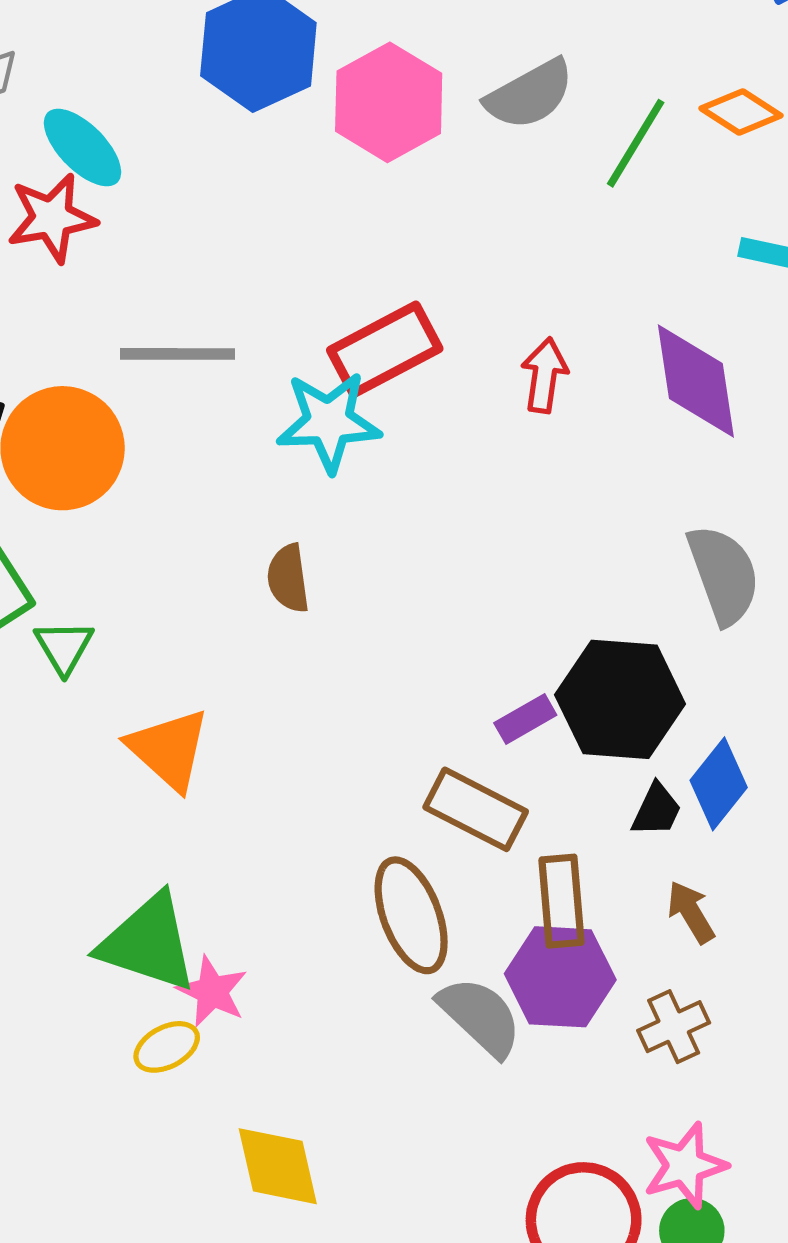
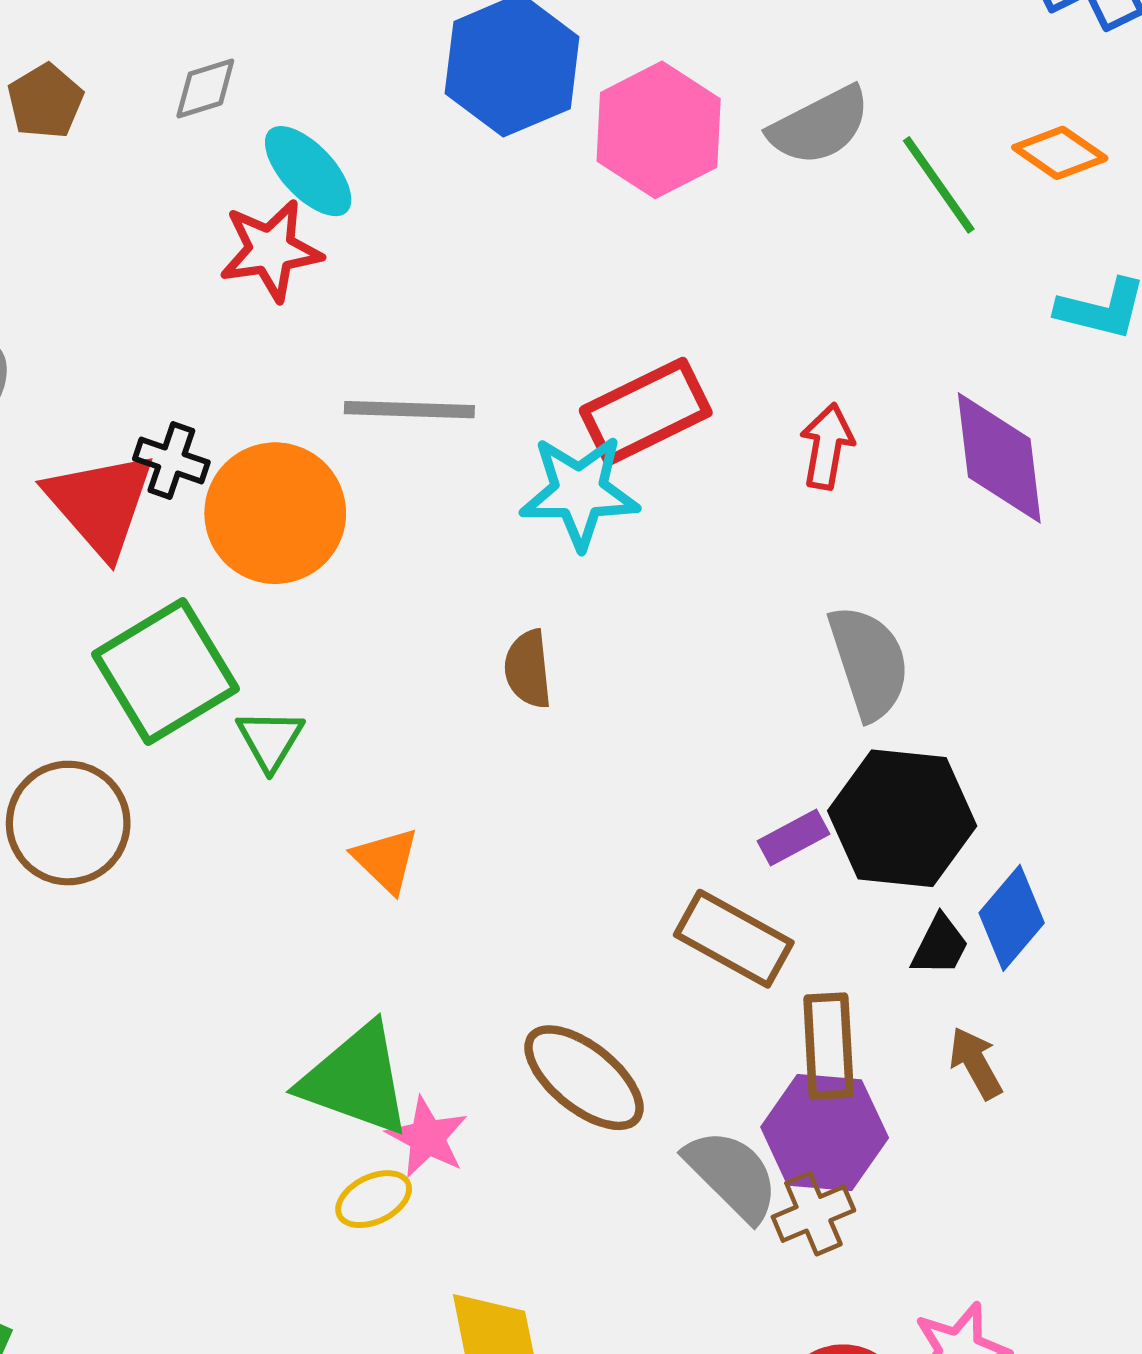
green line: (636, 143) -> (939, 185), turned -68
gray semicircle: (724, 575) -> (869, 662), moved
orange triangle: (169, 749) -> (386, 860), size x0.7
brown ellipse: (411, 915) -> (584, 1078), moved, turned -32
brown cross: (674, 1027) -> (813, 1214), moved

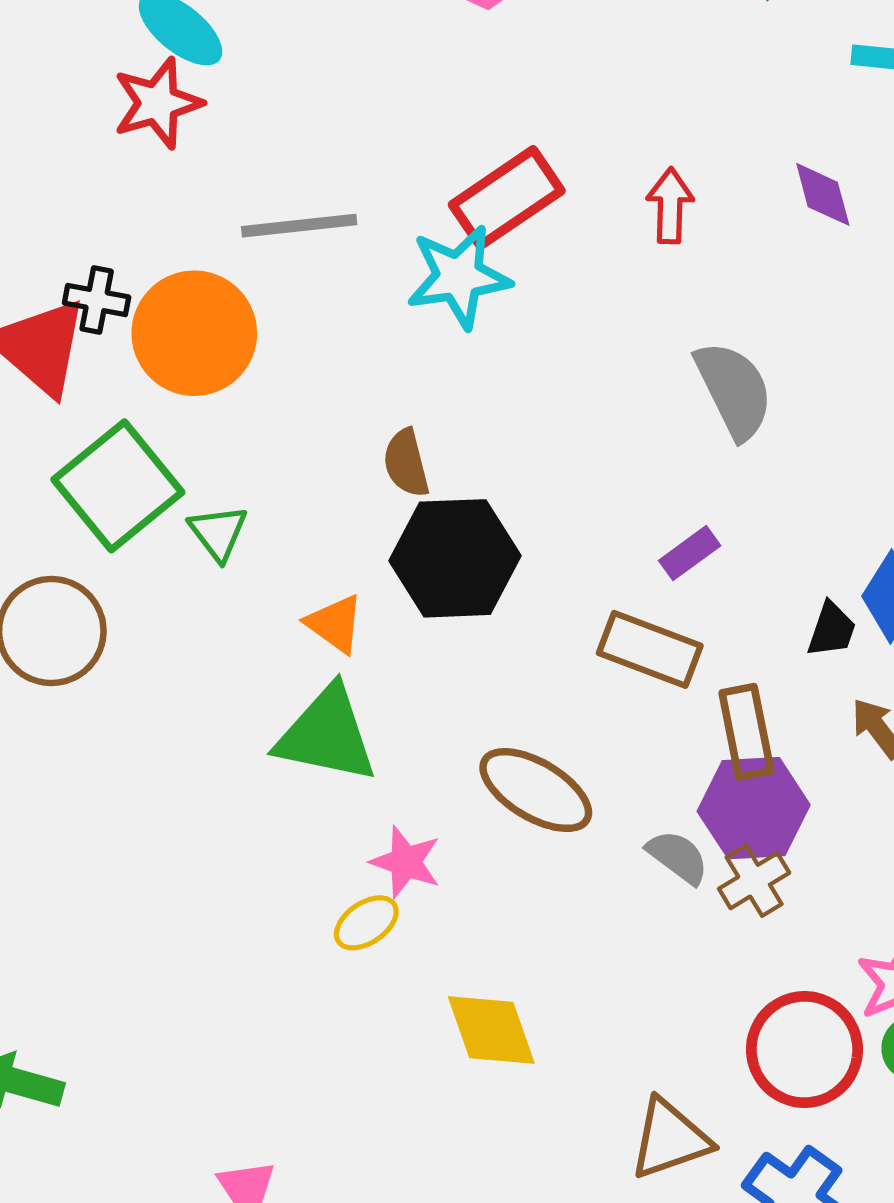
purple diamond: (999, 458) -> (823, 194), size x0.6
brown semicircle: (528, 669) -> (406, 463), moved
black hexagon: (902, 818) -> (455, 558), moved
green triangle: (356, 1080) -> (327, 735), moved
gray semicircle: (732, 1175) -> (678, 857), size x0.7

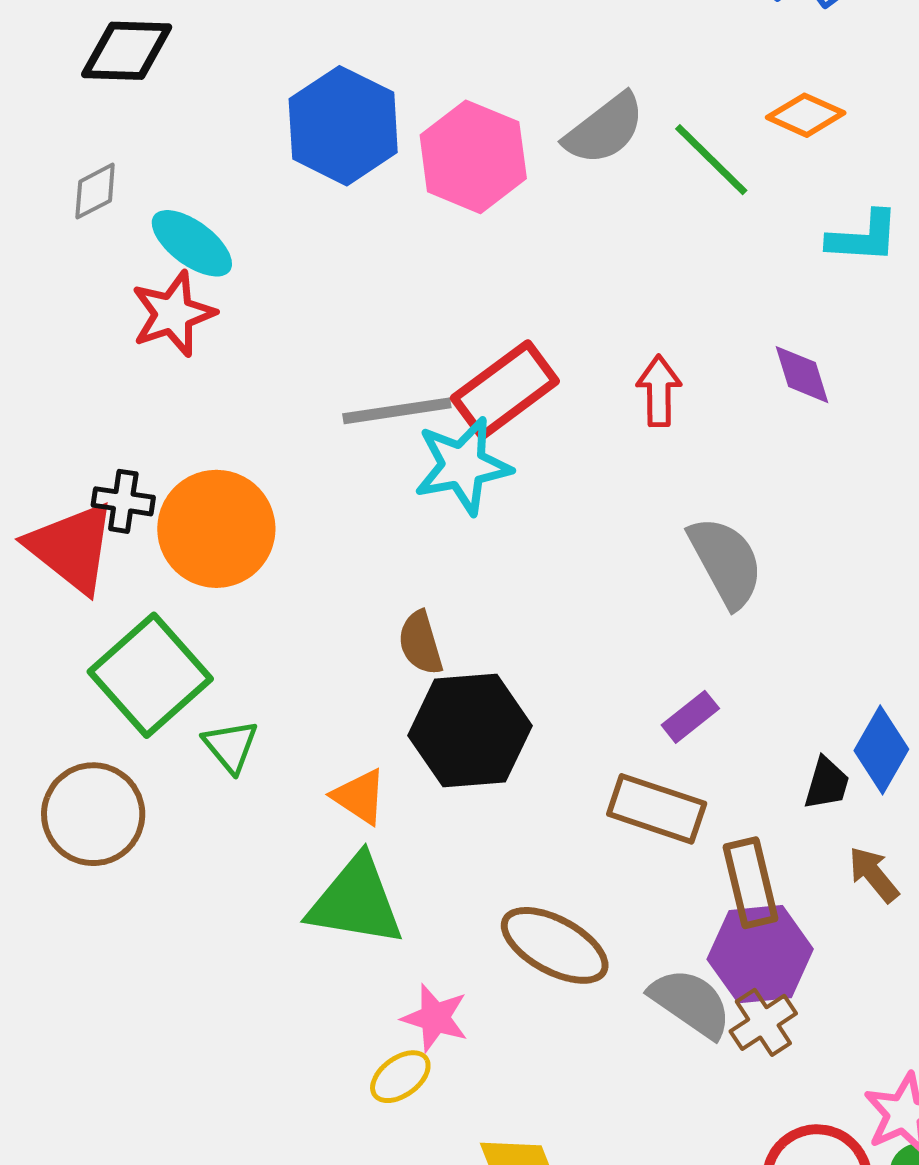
gray line: (299, 226) -> (397, 411), moved
green triangle: (218, 533) -> (231, 746), moved
gray semicircle: (678, 857) -> (691, 1003), size x1.4

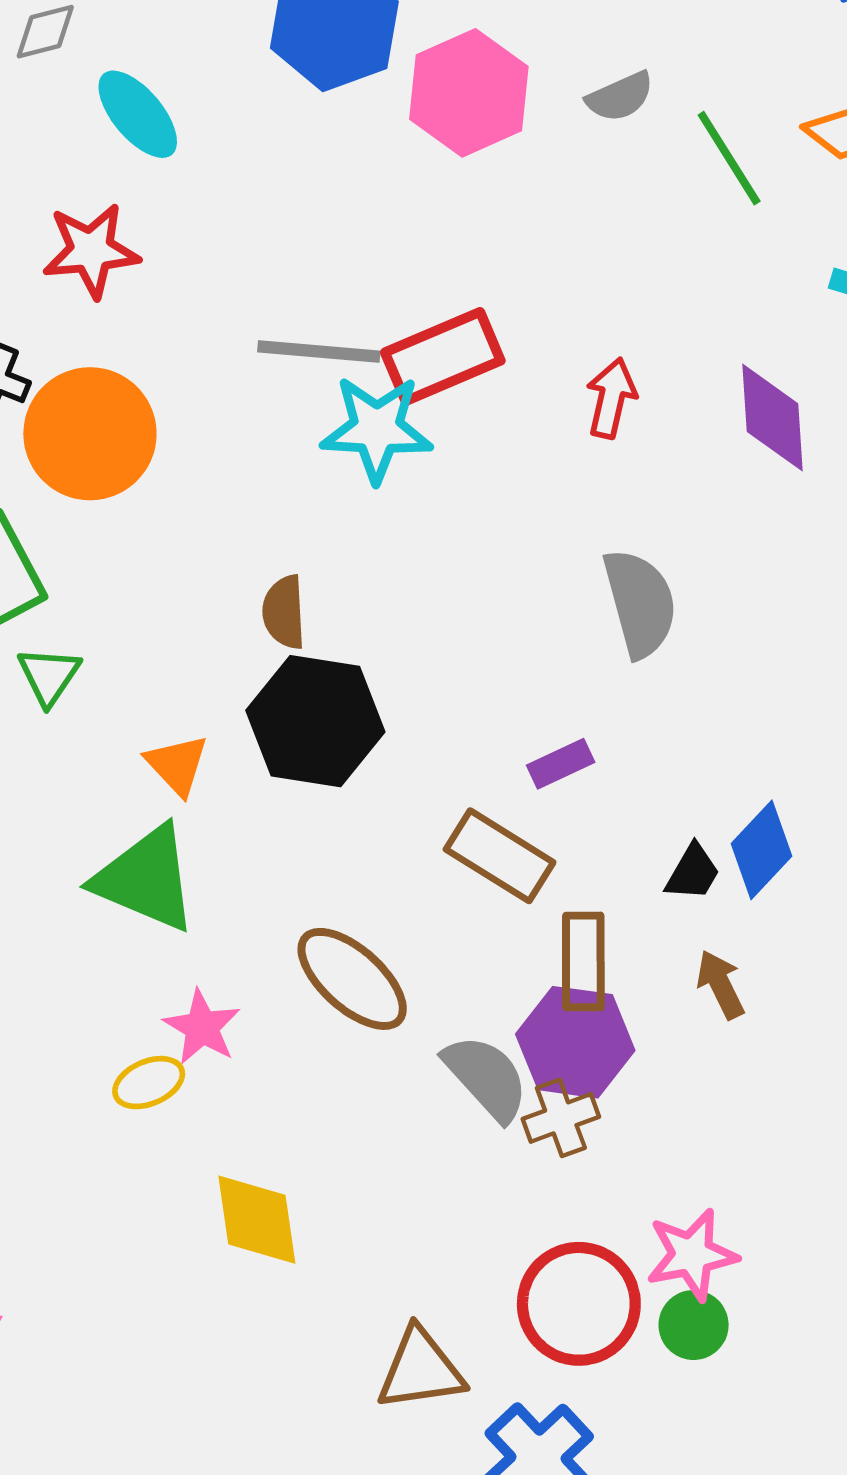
gray semicircle: (605, 129) -> (620, 97), size x0.7
red star: (173, 314) -> (91, 251), moved
purple diamond: (802, 375) -> (772, 418), size x1.4

